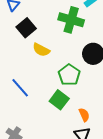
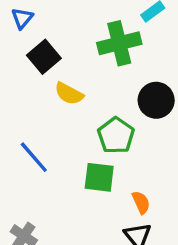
green cross: (71, 20) -> (119, 43), turned -30
green square: (59, 100) -> (99, 177), turned -30

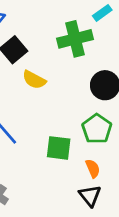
green pentagon: (116, 135) -> (97, 129), moved

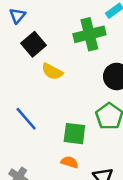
orange semicircle: (93, 168) -> (70, 162), moved, turned -49

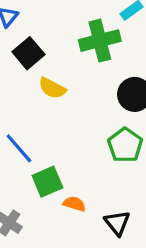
green square: (74, 134) -> (47, 182), moved, turned -30

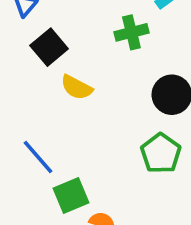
green cross: (100, 41) -> (131, 32), size x0.7

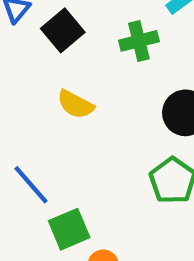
black square: (49, 47) -> (63, 30), moved

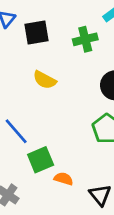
black square: (63, 30) -> (37, 32), turned 30

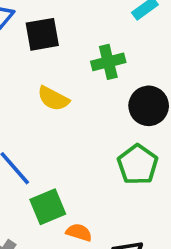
green cross: (85, 39) -> (108, 62), moved

